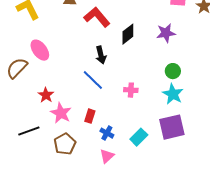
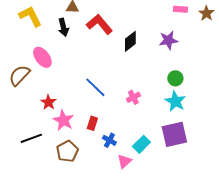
black arrow: (101, 55) -> (63, 27), moved
pink cross: (131, 90) -> (133, 97), turned -32
pink triangle: (107, 156) -> (124, 161), moved

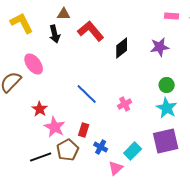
black line: (31, 138) -> (41, 157), moved
brown pentagon: (67, 151) -> (68, 150), moved

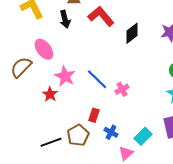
pink cross: (125, 104) -> (122, 89), moved
pink star: (55, 127) -> (65, 76), moved

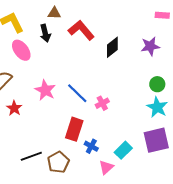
pink ellipse: (44, 49) -> (21, 50), moved
red star: (50, 94) -> (14, 108), moved
red rectangle: (94, 115) -> (74, 129), size x1.6
brown pentagon: (78, 135) -> (58, 162), moved

